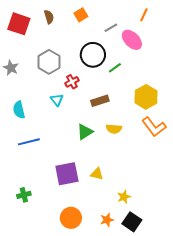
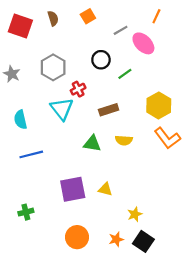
black circle: (93, 55) -> (101, 60), size x0.7
cyan triangle: (57, 100) -> (62, 109), size x1.6
green triangle: (85, 132) -> (92, 144), turned 42

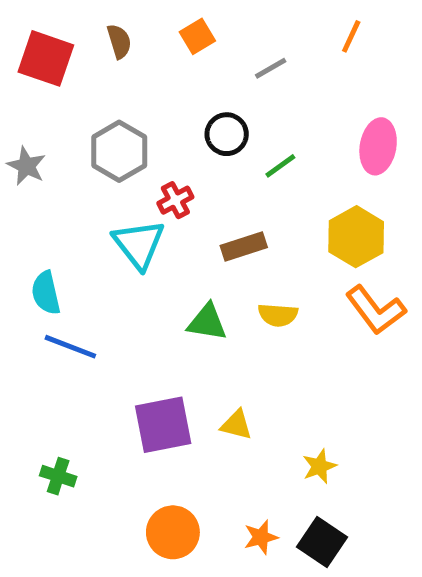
pink ellipse: (143, 43) -> (378, 146), moved, turned 55
cyan semicircle: (20, 120) -> (46, 293), moved
blue line: (31, 154) -> (70, 347), turned 35
green cross: (26, 212) -> (58, 476), turned 32
yellow star: (135, 214) -> (319, 466), moved

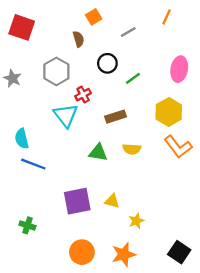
brown semicircle: (119, 41) -> (78, 39), moved
yellow star: (319, 466) -> (136, 221), moved
orange star: (261, 537) -> (124, 254), size x1.5
black square: (322, 542) -> (179, 252), moved

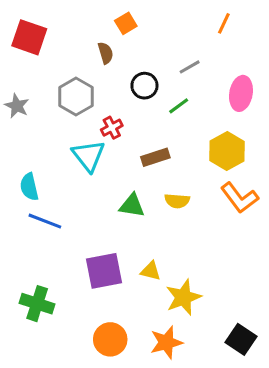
gray line: (128, 32) -> (190, 67), moved
yellow star: (136, 221) -> (183, 297), size x1.6
green cross: (27, 225) -> (37, 304), size x1.5

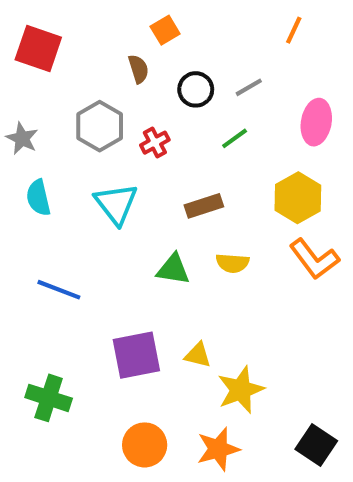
black circle: (144, 86) -> (196, 89), moved
red cross: (112, 128) -> (155, 143), moved
cyan semicircle: (29, 187) -> (38, 198), moved

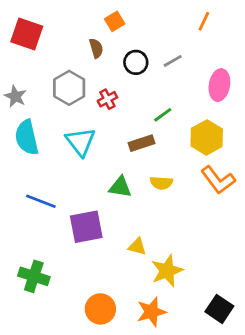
green line: (235, 138) -> (163, 115), moved
cyan semicircle: (38, 198) -> (27, 137), size x1.4
purple square: (136, 355) -> (86, 227), moved

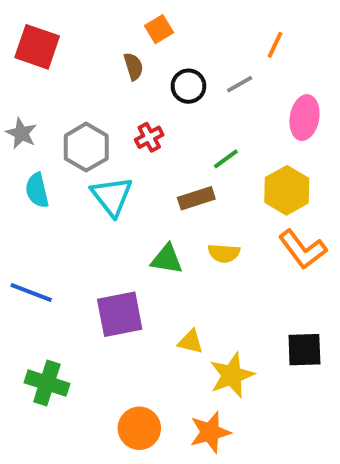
orange line: (204, 21) -> (275, 45), moved
gray hexagon: (69, 88) -> (86, 147), moved
cyan semicircle: (27, 137) -> (37, 190), size x0.7
blue line: (41, 201) -> (31, 293), moved
black square: (219, 309) -> (304, 350), moved, turned -36

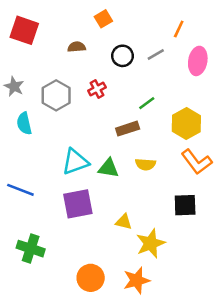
brown semicircle: (133, 66) -> (77, 47), moved, turned -78
pink ellipse: (304, 118) -> (198, 61), moved
cyan triangle: (112, 196) -> (75, 162), moved, turned 48
black square: (304, 350) -> (185, 205), moved

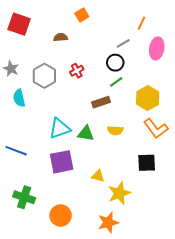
black circle: (122, 56) -> (115, 63), moved
orange circle: (91, 278) -> (61, 215), moved

